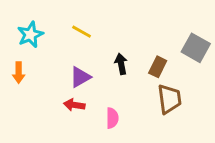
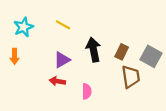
gray square: (196, 48) -> (151, 56), moved
black arrow: (121, 64) -> (93, 50), size x1.5

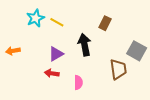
cyan star: (24, 27) -> (35, 18), moved
brown rectangle: (122, 52) -> (105, 23), moved
orange arrow: (15, 56) -> (13, 51), turned 80

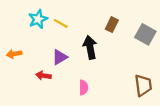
gray square: (137, 51) -> (145, 34), moved
brown trapezoid: (118, 69) -> (143, 85), moved
red arrow: (52, 73) -> (43, 76), moved

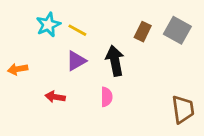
gray square: (145, 34) -> (177, 30), moved
purple triangle: (60, 57) -> (76, 61), moved
pink semicircle: (84, 88) -> (107, 97), moved

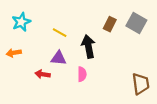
cyan star: (48, 25) -> (21, 22), moved
yellow line: (77, 30) -> (60, 33), moved
purple triangle: (76, 61) -> (59, 58), moved, turned 35

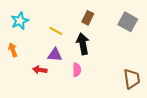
brown rectangle: (110, 24) -> (88, 18), moved
orange arrow: (14, 53) -> (13, 50), turned 80

